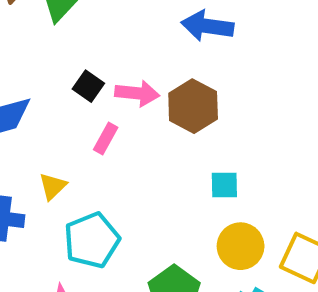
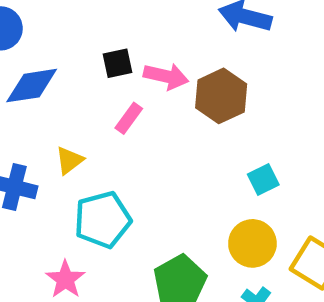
black square: (88, 86) -> (117, 63), turned 36
cyan square: (224, 185) -> (263, 179), moved, turned -32

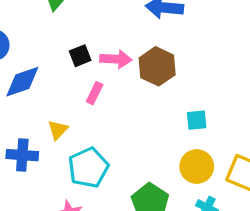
cyan square: (263, 179) -> (197, 120), turned 30

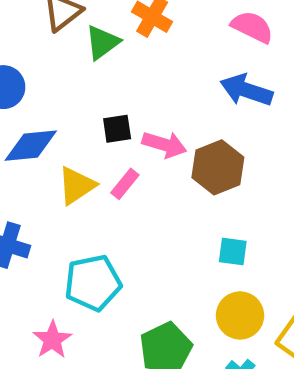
cyan square: (197, 120) -> (233, 252), moved
yellow triangle: (58, 130) -> (77, 186), moved, size x1.4

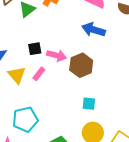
yellow triangle: (77, 186) -> (17, 75), turned -36

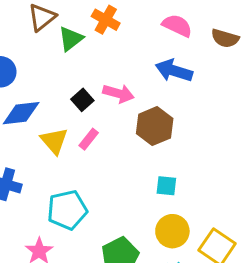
black square: (35, 49) -> (82, 100), turned -32
pink arrow: (57, 55) -> (118, 93), moved

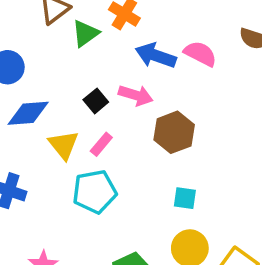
pink semicircle: (177, 26) -> (200, 54), moved
blue arrow: (174, 71) -> (156, 56), moved
cyan pentagon: (67, 210) -> (94, 192), moved

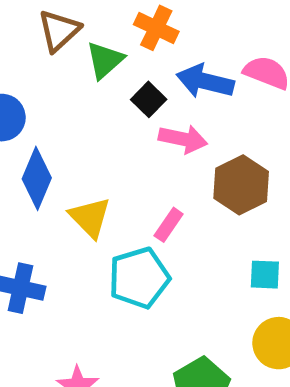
black square: (96, 101) -> (149, 99), moved
blue diamond: (28, 113) -> (37, 178), turned -57
pink rectangle: (101, 144) -> (169, 225), moved

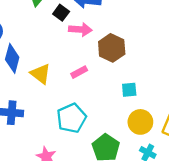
pink rectangle: (169, 225) -> (79, 72), turned 35
cyan pentagon: (139, 278) -> (71, 118), moved

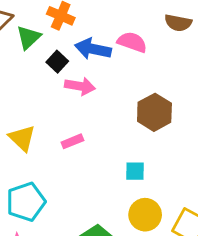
brown hexagon: (112, 48) -> (154, 112), moved
cyan pentagon: (71, 118) -> (26, 202), moved

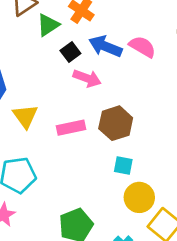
brown hexagon: (154, 112) -> (116, 123), moved
pink rectangle: (72, 141) -> (71, 128), size x1.4
yellow circle: (145, 215) -> (139, 197), moved

